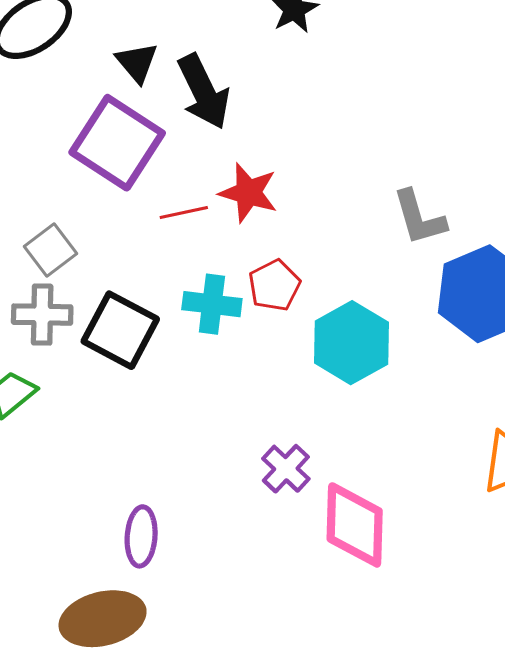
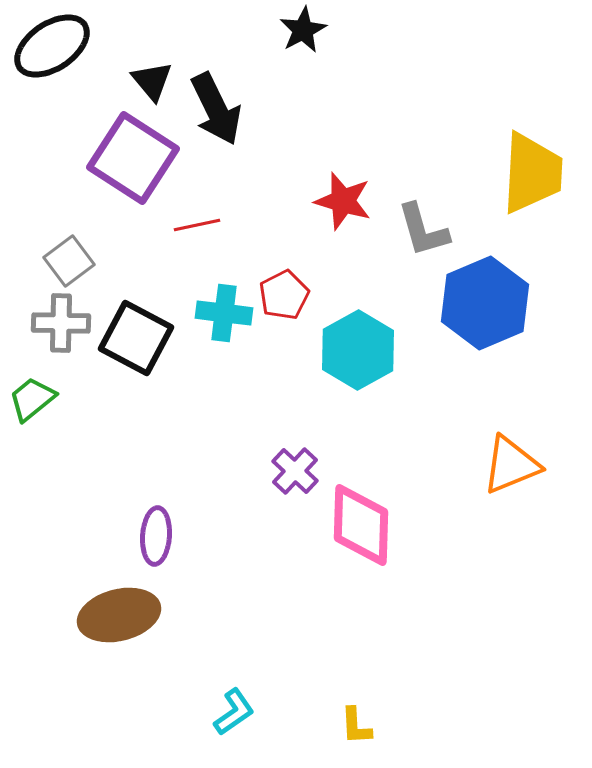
red star: (248, 193) -> (343, 201), moved

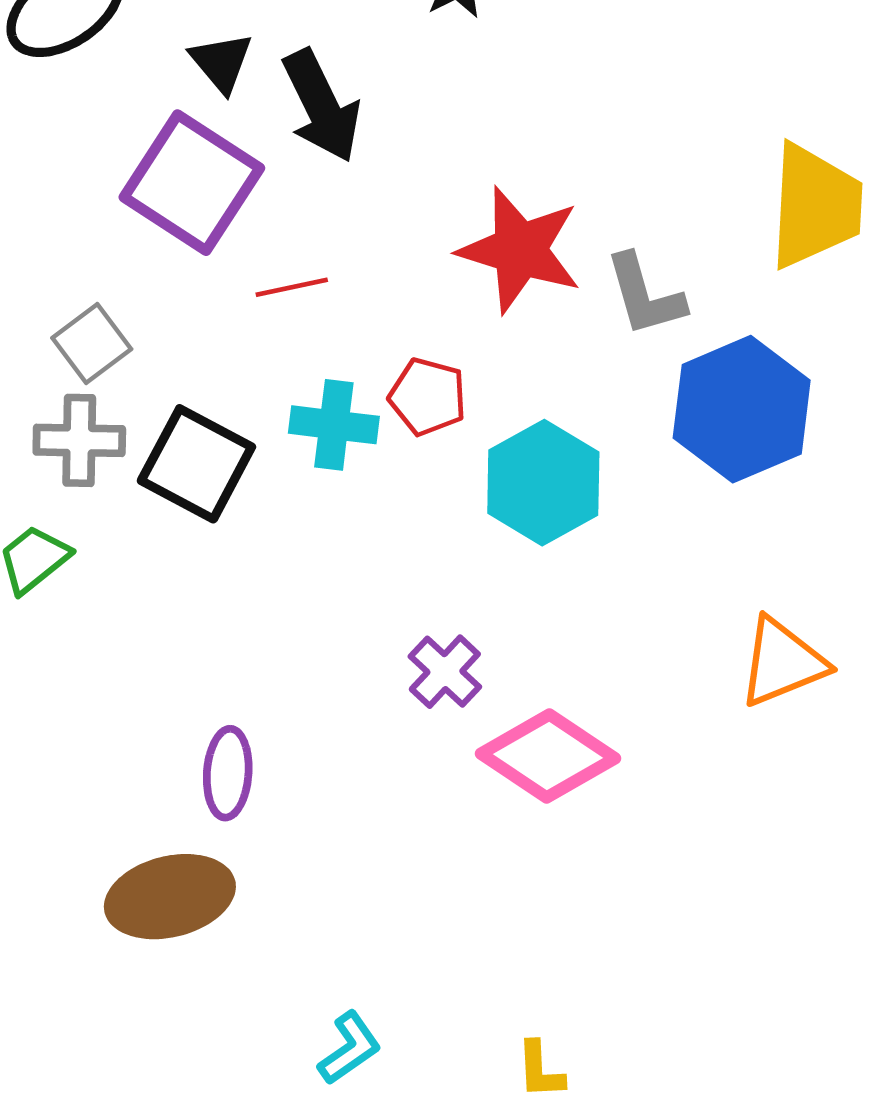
red star: (343, 201) -> (520, 250), size x1.4
red pentagon: (284, 295) -> (428, 397), turned -30
pink diamond: (361, 525) -> (548, 756), turned -58

